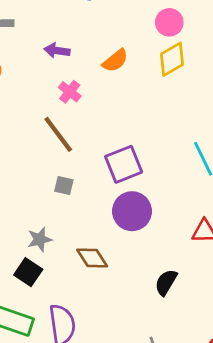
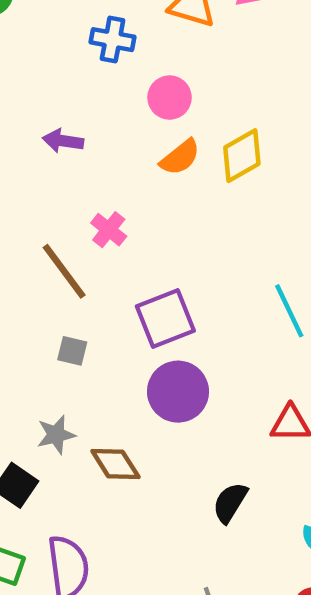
pink circle: (169, 22) -> (170, 98), moved
orange semicircle: (115, 61) -> (180, 157), moved
pink cross: (70, 92) -> (109, 230), moved
gray star: (40, 239) -> (56, 435), moved

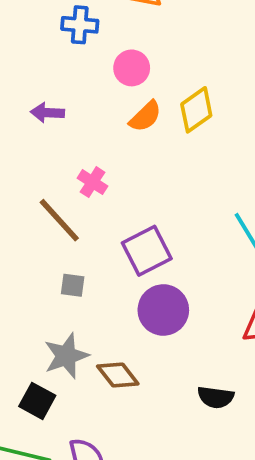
gray star: (56, 435) -> (66, 356), size x1.4
black semicircle: (230, 503) -> (216, 397), turned -108

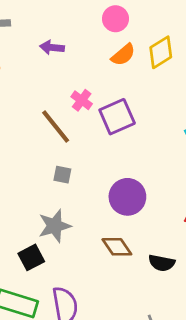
purple square: (147, 251) -> (117, 117), moved
brown diamond: (118, 375) -> (117, 247), moved
black square: (37, 401) -> (31, 257), turned 30

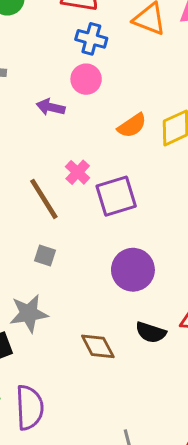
pink circle: (115, 19) -> (86, 79), moved
purple circle: (127, 197) -> (133, 270), moved
black semicircle: (162, 263) -> (151, 332), moved

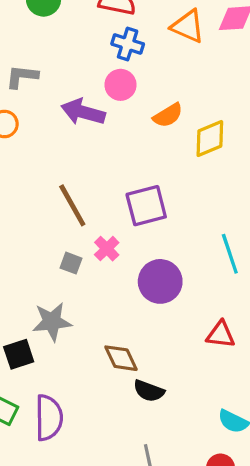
purple arrow: (51, 107) -> (83, 112), size x1.5
orange semicircle: (132, 126) -> (168, 115), moved
pink cross: (78, 172) -> (107, 249), moved
black semicircle: (151, 332) -> (149, 391), moved

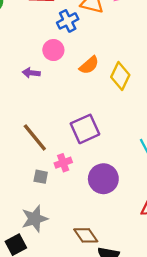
blue cross: (128, 44) -> (68, 21), moved, turned -35
purple arrow: (83, 112) -> (31, 73), size x0.6
yellow diamond: (210, 139) -> (120, 76), turned -32
pink cross: (107, 249) -> (63, 163), turned 35

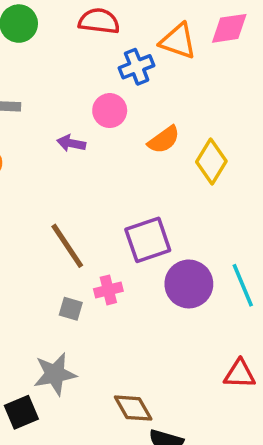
purple circle: (103, 179) -> (189, 284), moved

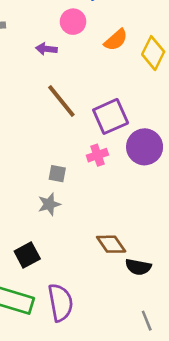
brown line: (67, 246) -> (61, 101), moved
pink cross: (108, 290) -> (97, 155), moved
gray star: (55, 374) -> (49, 204), moved, size x0.7

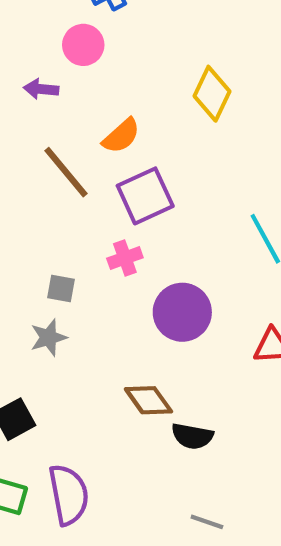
orange semicircle: (116, 40) -> (121, 136), moved
purple circle: (145, 147) -> (182, 312), moved
gray line: (147, 321) -> (207, 522), turned -48

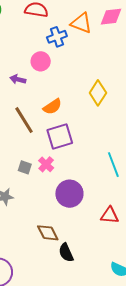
pink cross: (125, 258) -> (46, 164), turned -35
gray square: (61, 288) -> (25, 167), moved
black semicircle: (192, 436) -> (66, 253), turned 48

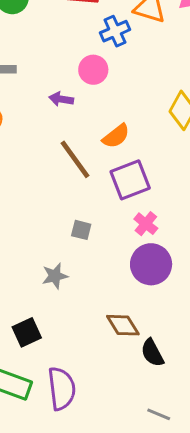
pink cross: (46, 164) -> (146, 224), moved

